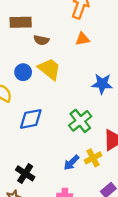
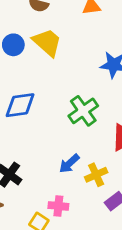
yellow cross: (93, 158) -> (96, 175), moved

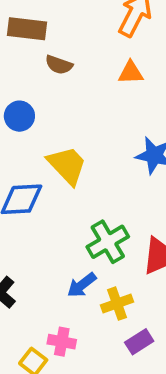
yellow trapezoid: (47, 42) -> (67, 165), moved
green cross: (83, 111) -> (108, 242), moved

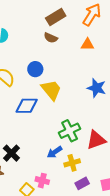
brown rectangle: (27, 29) -> (56, 17), moved, turned -42
blue circle: (19, 116) -> (35, 69), moved

